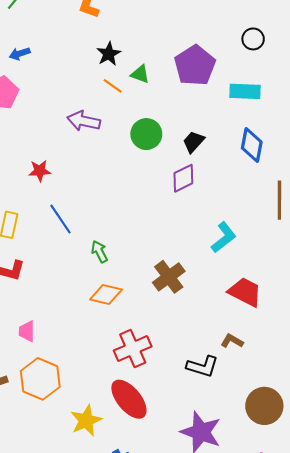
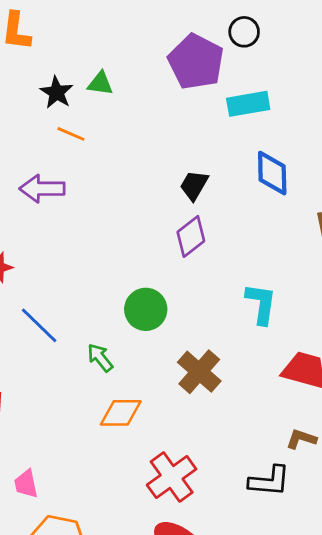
purple pentagon: (195, 65) -> (196, 62), moved
green triangle: (140, 74) -> (100, 83), moved
green circle: (146, 134) -> (146, 309), moved
cyan L-shape: (224, 237) -> (261, 304), turned -32

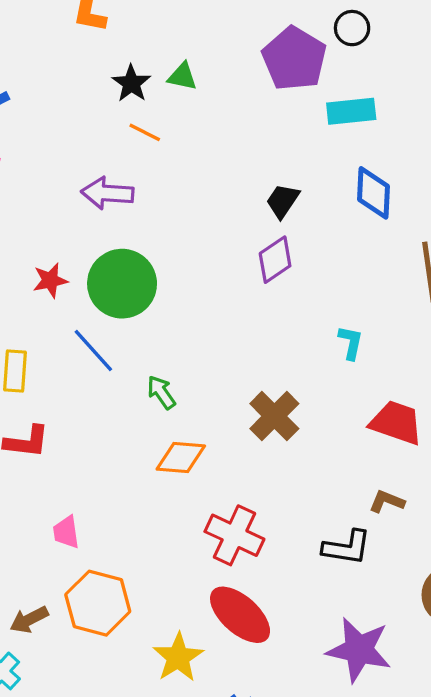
cyan L-shape: (261, 304) -> (351, 343), size x0.7
green circle: (146, 309) -> (122, 284), moved, size x1.4
red cross: (172, 477) -> (234, 535), turned -33

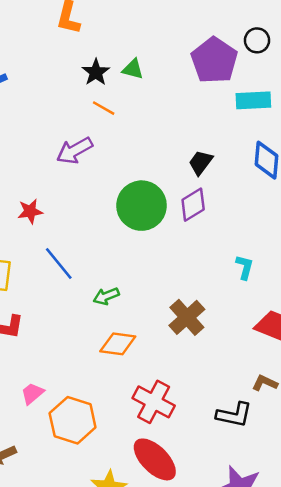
purple arrow: (107, 193) -> (75, 151), turned -36
green circle: (122, 284) -> (142, 206), moved
green arrow: (161, 392) -> (106, 296), turned -80
pink trapezoid: (66, 532) -> (32, 393), turned 55
orange hexagon: (98, 603) -> (73, 420), moved

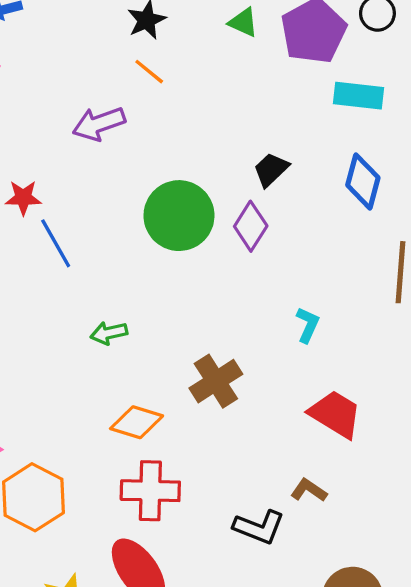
green triangle: (133, 69) -> (243, 22), moved
purple diamond: (193, 205) -> (251, 226), turned -36
blue line: (59, 264) -> (56, 243), moved
orange diamond: (118, 344) -> (137, 422), moved
red cross: (154, 402) -> (150, 491), turned -36

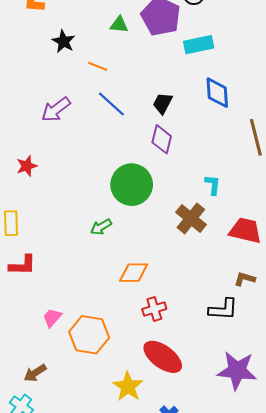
orange line: (149, 72) -> (98, 66), moved
green circle: (179, 216) -> (132, 185), moved
blue line: (56, 243) -> (111, 104), moved
brown cross: (216, 381) -> (191, 218), moved
red cross: (150, 491) -> (154, 309), size x0.7

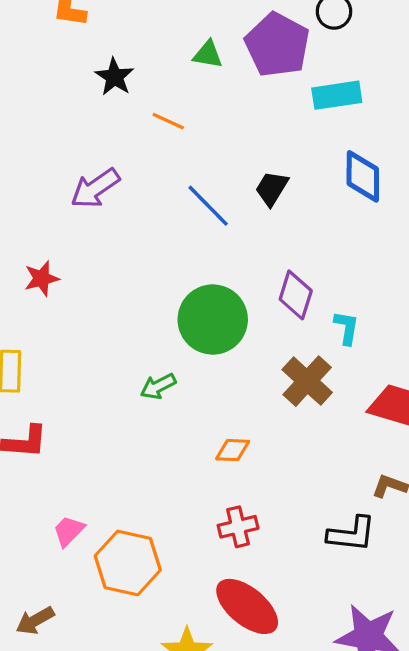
blue line: (111, 104) -> (208, 206), moved
purple diamond: (162, 139) -> (296, 295), moved
orange diamond: (134, 273) -> (233, 450), moved, size x0.7

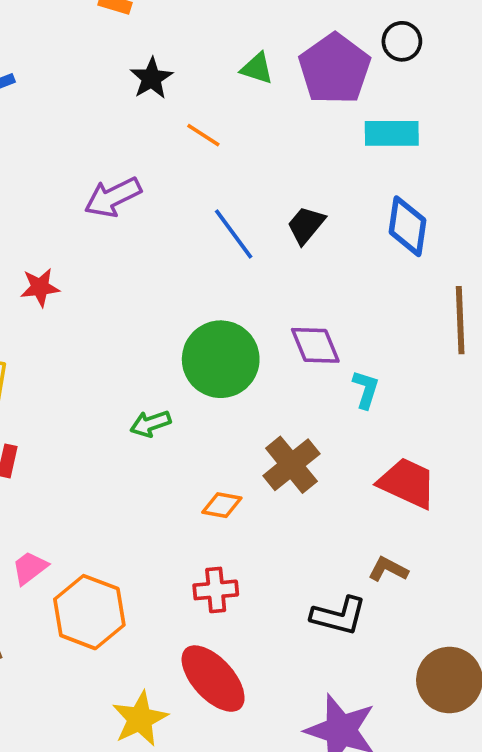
purple diamond: (296, 295) -> (315, 345), turned -48
brown cross: (307, 381) -> (291, 465), moved

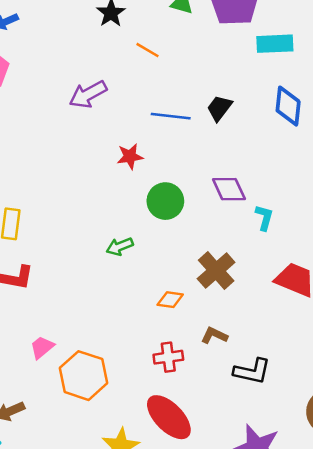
blue line: (234, 234) -> (171, 116), turned -45
red star: (40, 287) -> (130, 156), moved
green circle: (221, 359) -> (165, 201), size x0.7
brown L-shape: (388, 569) -> (214, 335), moved

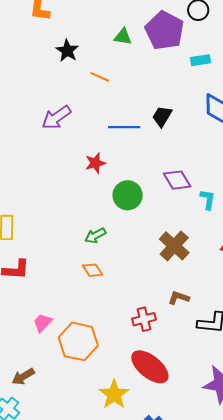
cyan rectangle: (275, 44) -> (200, 60), size x0.7
orange diamond: (170, 300) -> (93, 270), moved, turned 55

